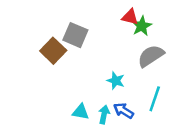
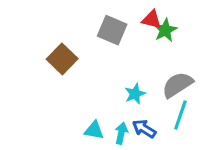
gray square: (75, 35) -> (112, 30), moved
gray semicircle: (151, 56) -> (177, 85), moved
cyan star: (116, 81) -> (135, 94), turned 30

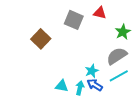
green star: (165, 30) -> (123, 32), moved
cyan star: (135, 94) -> (92, 71), moved
cyan line: (180, 115) -> (119, 76), turned 42

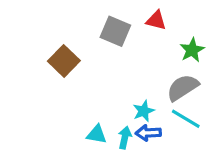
cyan line: (119, 76) -> (186, 119), turned 60
blue arrow: (95, 85) -> (148, 133), turned -35

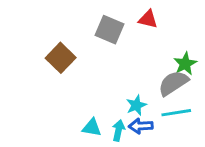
green star: (192, 50) -> (185, 64), moved
cyan line: (186, 119) -> (176, 113), turned -40

